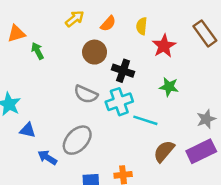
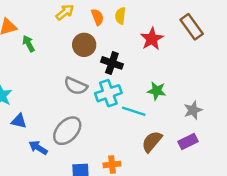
orange semicircle: (108, 24) -> (97, 17), turned -63
yellow semicircle: (142, 26) -> (120, 16), moved
green star: (169, 87) -> (157, 91), moved
purple rectangle: (201, 151) -> (188, 142), size x0.7

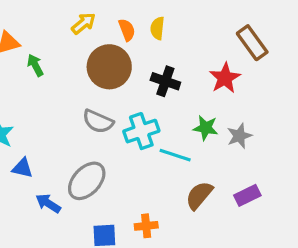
red star: (152, 39) -> (225, 78), moved
brown circle: (84, 45) -> (109, 67), size x1.4
black cross: (112, 63) -> (165, 81), moved
gray star: (193, 110) -> (239, 136), moved

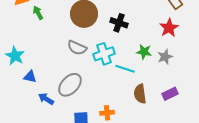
red star: (225, 78) -> (169, 28), moved
brown semicircle: (199, 195) -> (140, 94), turned -48

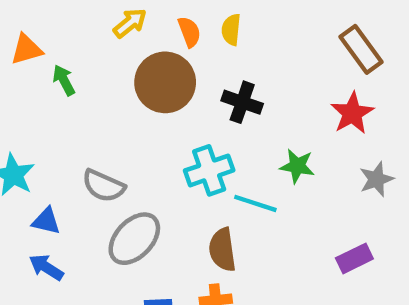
gray semicircle: (77, 48) -> (104, 186), moved
gray star: (165, 57) -> (376, 179), moved
brown semicircle: (140, 94) -> (222, 250), moved
blue arrow: (46, 99) -> (46, 267), moved

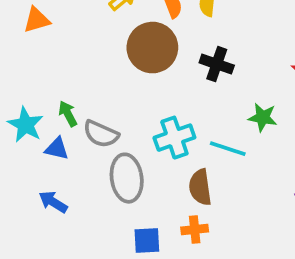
green arrow: (64, 80) -> (68, 114), moved
cyan cross: (209, 170) -> (174, 138), moved
blue triangle: (46, 221) -> (57, 149), moved
gray ellipse: (134, 239) -> (127, 178), turned -51

